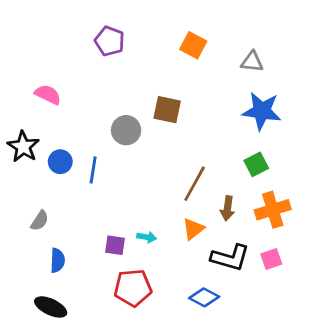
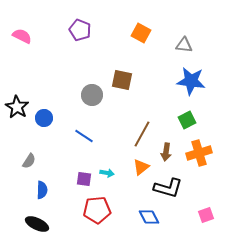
pink semicircle: (48, 95) -> (22, 36), moved
blue line: (93, 170) -> (84, 136), moved, turned -66
pink square: (271, 259) -> (206, 215), moved
blue diamond: (204, 297) -> (149, 217), turned 35

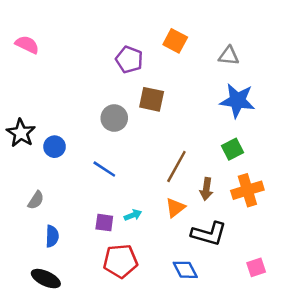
purple pentagon: (80, 30) -> (129, 60), moved
cyan arrow: (107, 173) -> (133, 215), turned -32

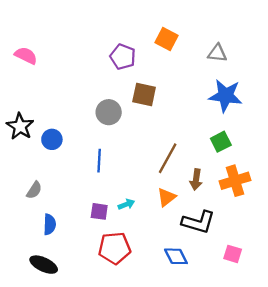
pink semicircle: (27, 45) -> (26, 56), moved
blue line: (104, 169) -> (99, 161), turned 60
pink square: (256, 267) -> (233, 254), moved, turned 36

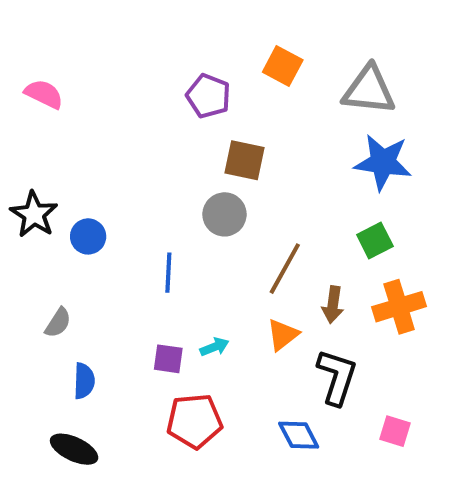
gray triangle: (217, 53) -> (369, 90), size x1.6
gray circle: (109, 112) -> (224, 214), moved
black L-shape: (198, 222) -> (337, 377), turned -88

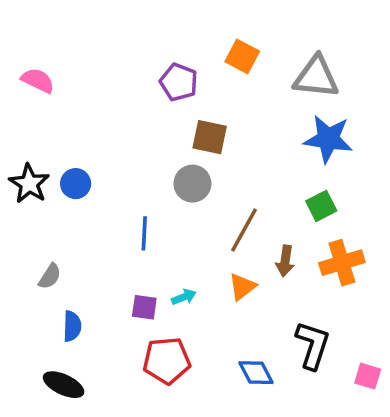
blue circle: (88, 236) -> (76, 184), moved
black L-shape: (337, 377) -> (313, 345), moved
pink square: (395, 431) -> (368, 376), moved

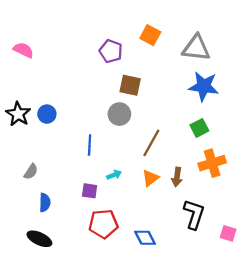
brown arrow: (285, 261) -> (177, 177), moved
cyan arrow: (184, 297) -> (114, 175), moved
blue diamond: (256, 373) -> (145, 238), moved

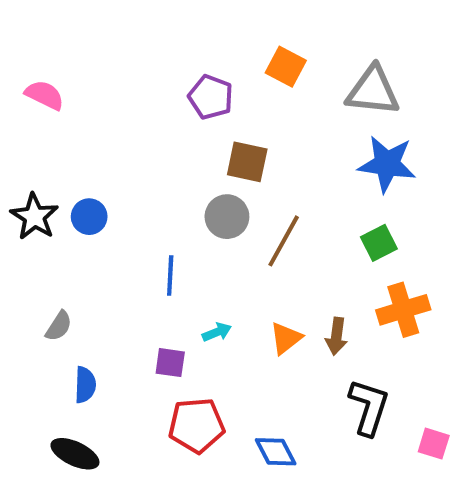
brown line: (151, 143) -> (284, 241), moved

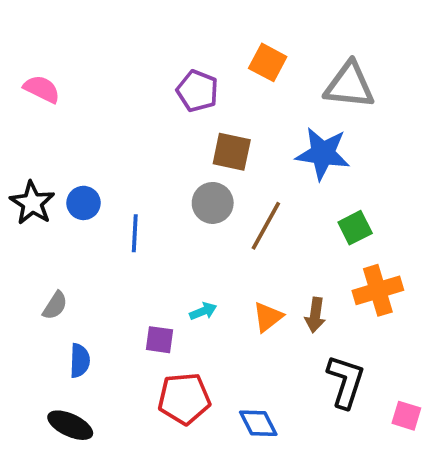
blue star: (387, 164) -> (323, 154), moved
blue line: (170, 275) -> (135, 233), moved

